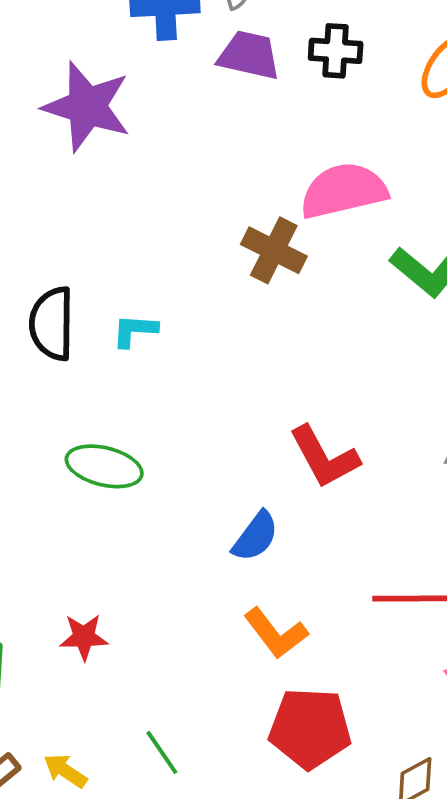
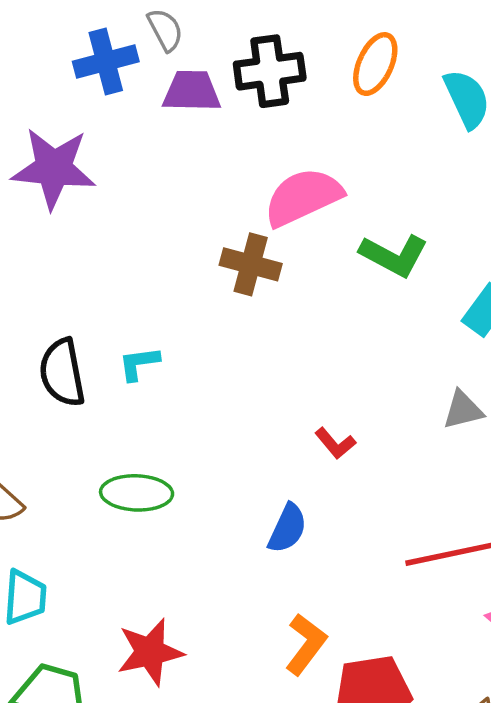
black cross: (336, 51) -> (270, 71), size x1.4
red L-shape: (324, 457) -> (335, 443), size x0.6
orange L-shape: (276, 633) -> (306, 644), moved, turned -94
red star: (84, 637) -> (150, 652), size x1.5

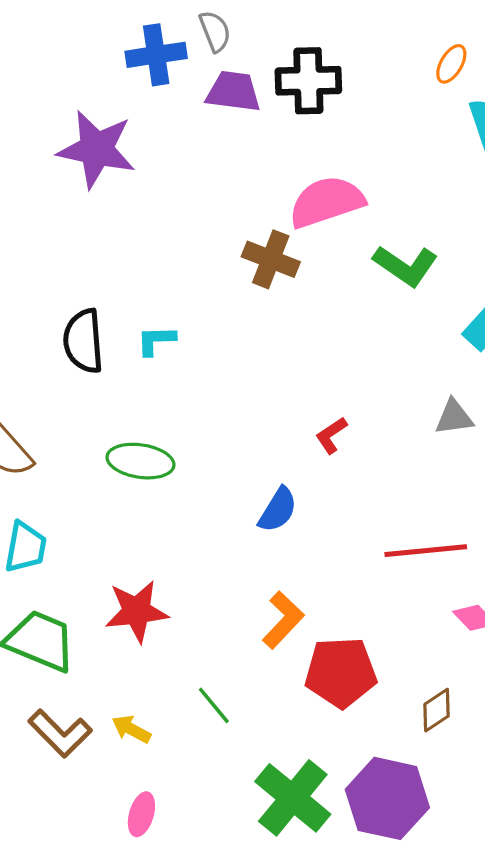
orange ellipse: (375, 64) -> (451, 64), moved, size x0.7
red L-shape: (335, 443) -> (331, 435), turned 90

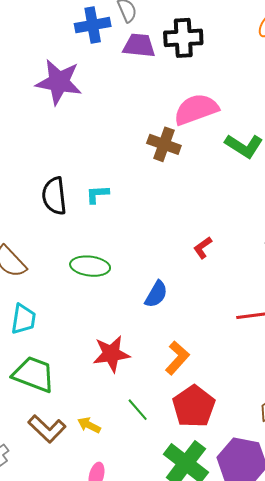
blue semicircle: (278, 510) -> (156, 294), moved
red star: (137, 611) -> (111, 354), moved
red pentagon: (341, 672) -> (194, 406), moved, turned -30

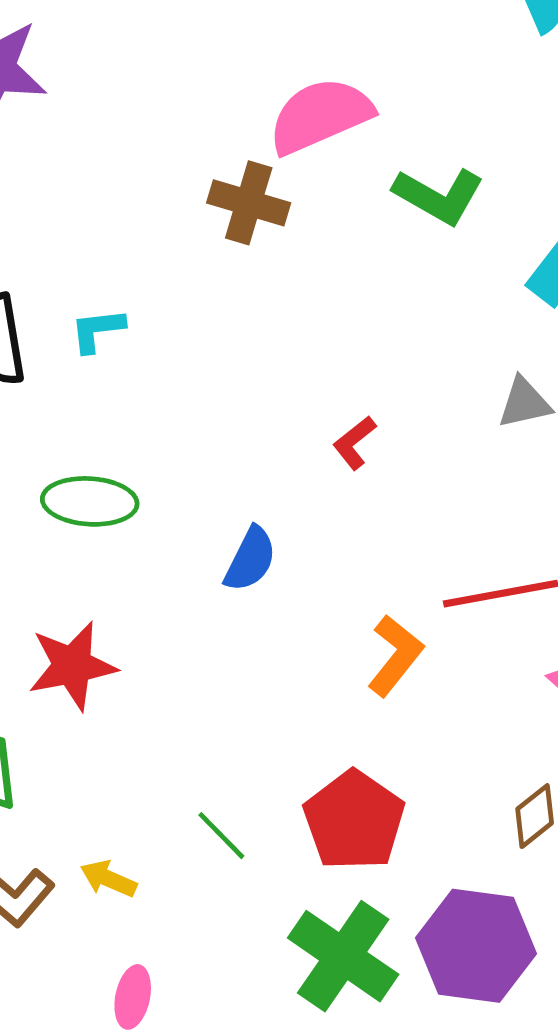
red star: (111, 354) -> (72, 666), moved
orange L-shape: (177, 358) -> (395, 656), moved

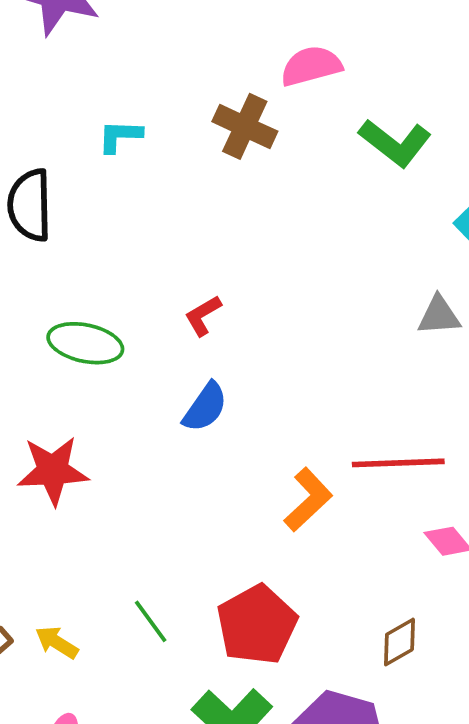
pink semicircle: (320, 116) -> (311, 66), size x0.7
cyan L-shape: (97, 330) -> (120, 136), moved
red L-shape: (354, 443) -> (203, 316), moved

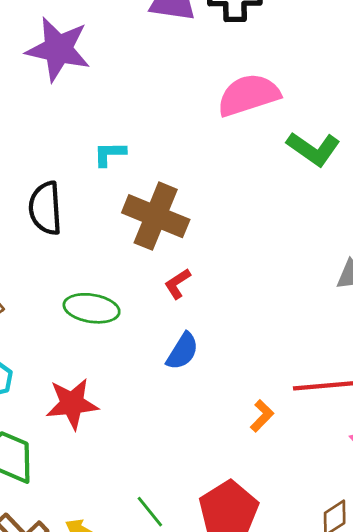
pink semicircle: (311, 66) -> (249, 95), size x1.4
brown cross: (245, 126) -> (156, 216), moved, size x1.4
orange L-shape: (308, 500) -> (262, 416), size x0.7

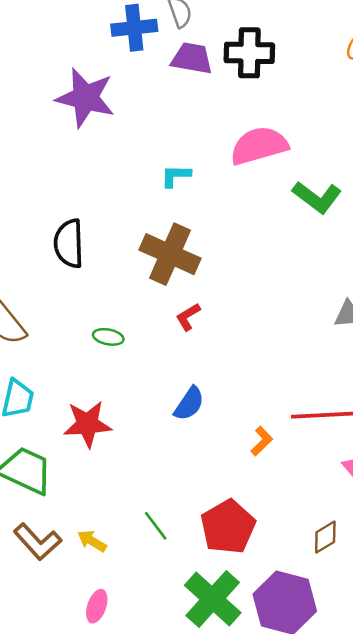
cyan L-shape: (110, 154) -> (176, 176), moved
green ellipse: (92, 308) -> (108, 337), size x0.6
blue semicircle: (182, 351) -> (189, 404), moved

